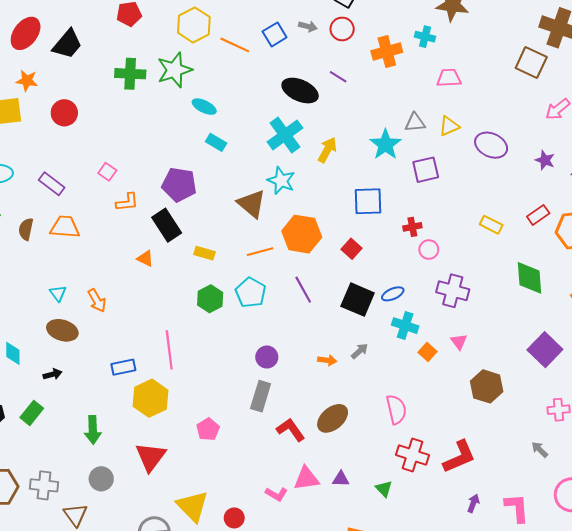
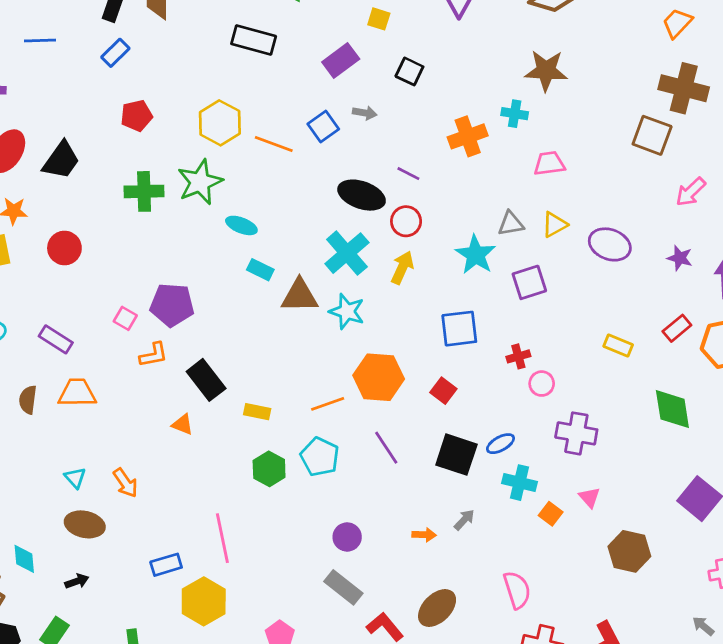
red circle: (342, 29) -> (406, 221), moved
purple pentagon: (179, 185) -> (172, 305), moved
brown triangle: (252, 204) -> (300, 296), moved, turned -36
gray rectangle: (261, 396) -> (343, 587), turned -64

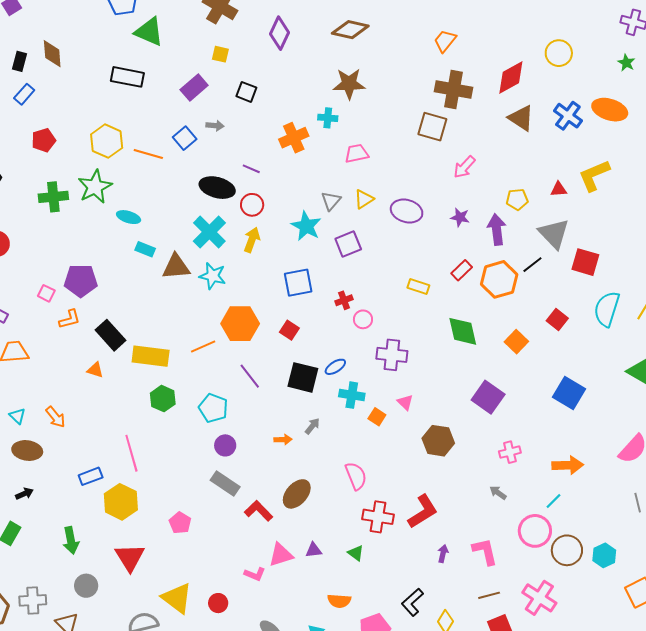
gray triangle: (511, 224) -> (331, 201), turned -35
yellow rectangle: (257, 412) -> (151, 356), size x1.8
cyan pentagon: (320, 457) -> (213, 408), moved

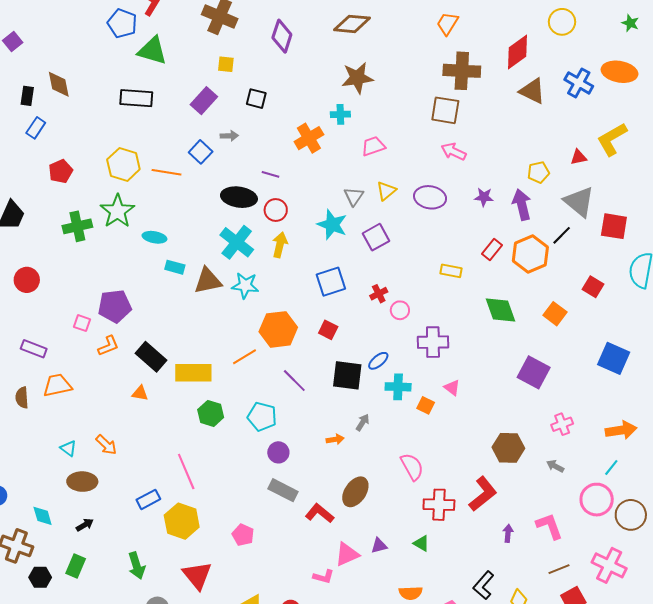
pink arrow: (464, 167) -> (454, 152), moved, turned 80
brown hexagon: (438, 441) -> (508, 448), moved

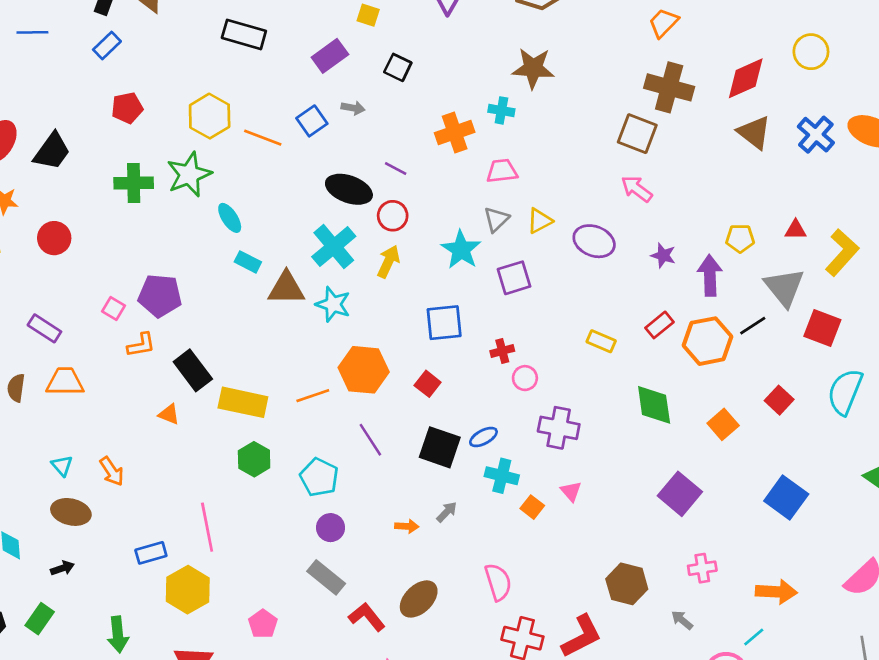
yellow L-shape: (612, 139) -> (842, 252), moved, turned 150
pink trapezoid: (373, 146) -> (502, 171), moved
cyan ellipse: (154, 237) -> (230, 218), turned 35

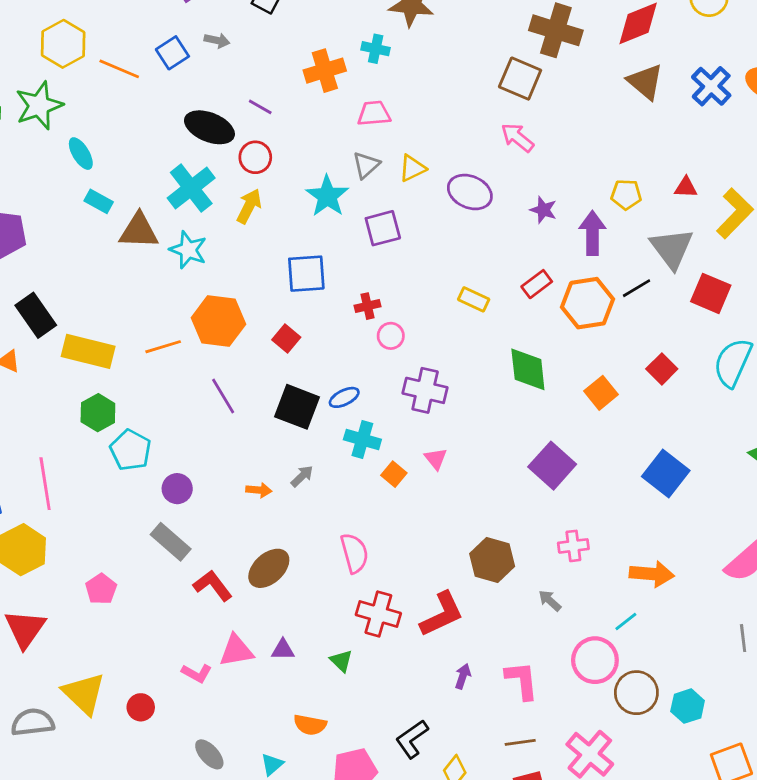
cyan pentagon: (319, 477) -> (131, 450), moved

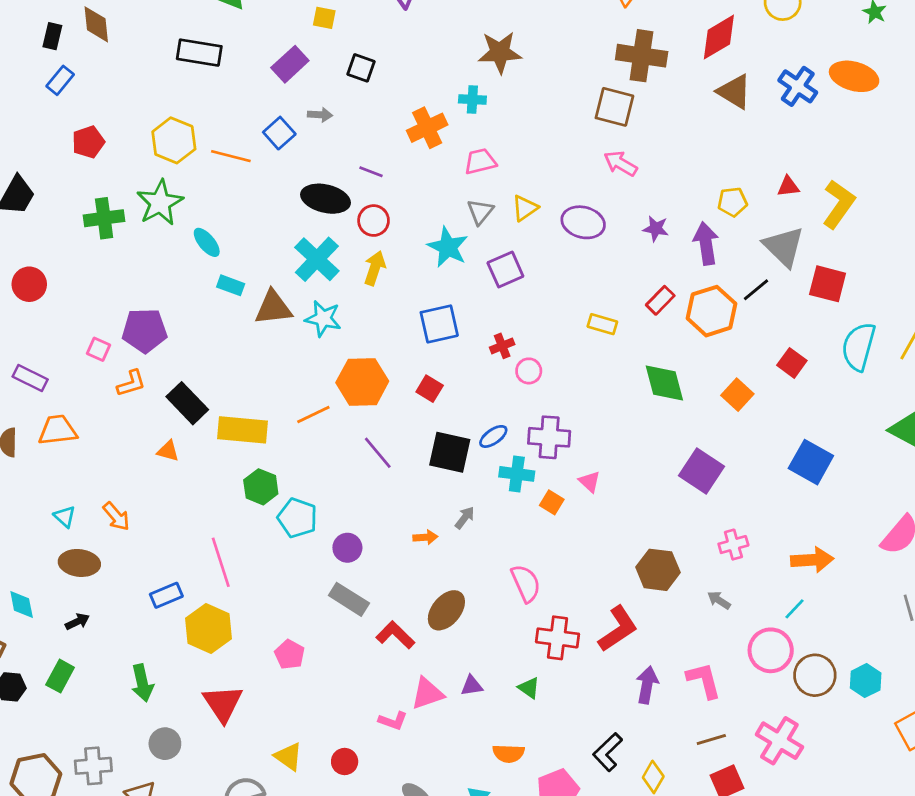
purple cross: (425, 390) -> (549, 437), moved
purple arrow: (463, 676) -> (647, 685), size x1.5
yellow triangle: (84, 693) -> (288, 757), size x0.7

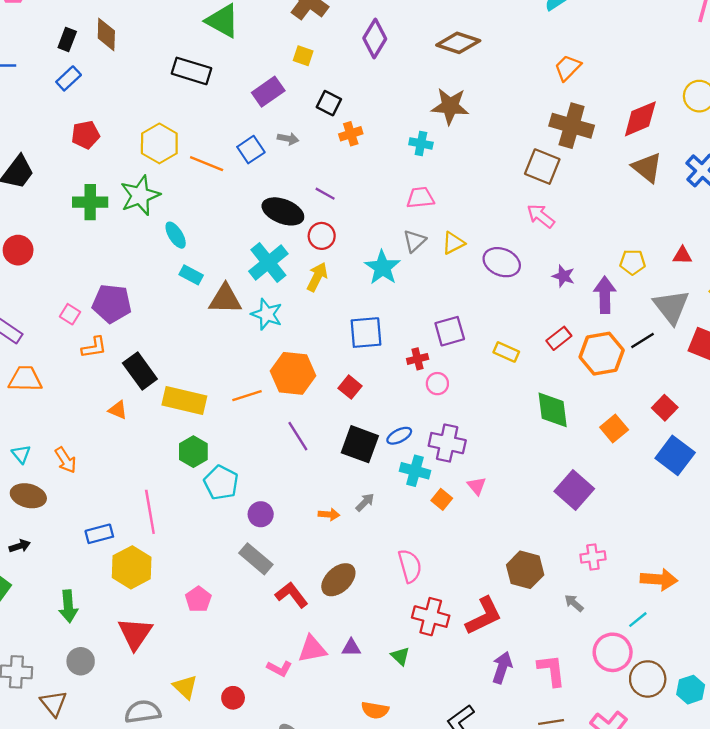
orange cross: (427, 128) -> (351, 134), moved, size x0.7
purple square: (505, 270) -> (450, 331), moved
blue square: (811, 462) -> (675, 455), moved

